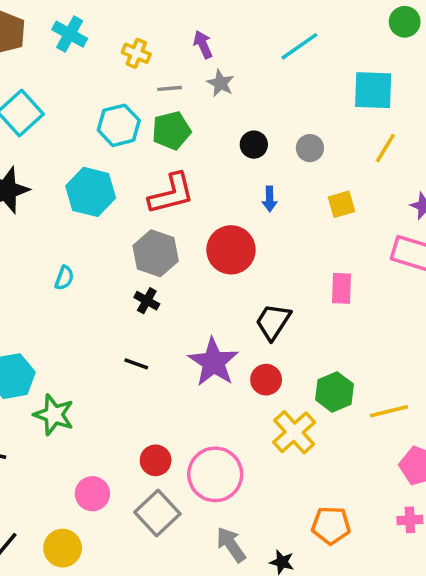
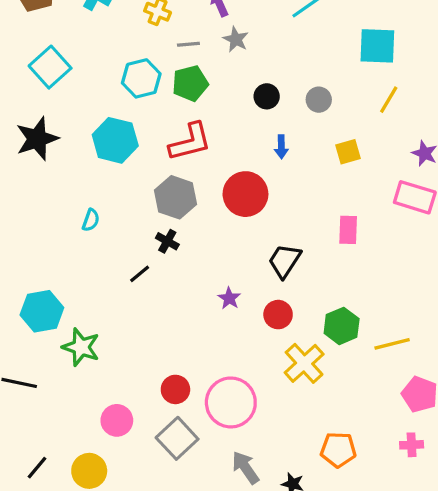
purple star: (213, 362) -> (229, 298), size x0.5
black line: (136, 364) -> (140, 274), moved, turned -60

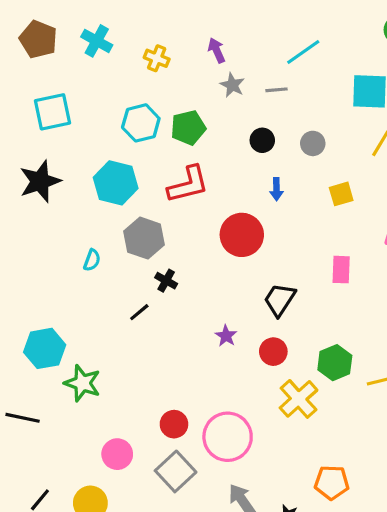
gray line: (188, 44) -> (276, 90), moved
cyan square: (50, 67) -> (53, 112), turned 30
gray hexagon: (175, 197) -> (144, 238), moved

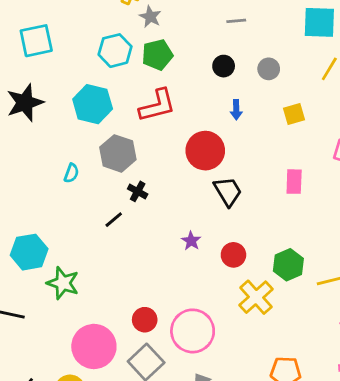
gray star: (232, 85) -> (150, 17), moved
black trapezoid: (280, 300) -> (228, 191), moved, turned 116
pink circle: (117, 454) -> (94, 346), size x1.6

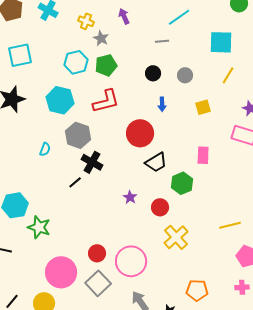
black cross: (138, 191) -> (92, 162), size x1.5
black trapezoid: (228, 191) -> (156, 162), turned 90
green hexagon: (288, 265) -> (182, 183), moved

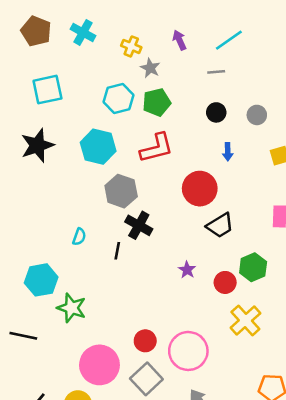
cyan line: (179, 17) -> (229, 40), moved
gray line: (162, 41) -> (216, 72), moved
cyan semicircle: (45, 149) -> (79, 237), moved
black line: (75, 182) -> (117, 251), turned -40
green hexagon: (182, 183) -> (253, 267), moved

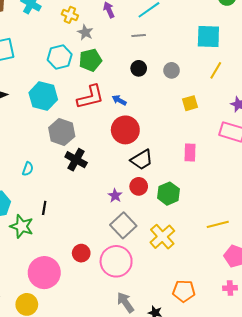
blue arrow: (228, 152) -> (119, 100), moved, turned 120
black line: (117, 251) -> (44, 208), moved
red circle: (225, 282) -> (139, 186), moved
gray square: (146, 379) -> (123, 225), moved

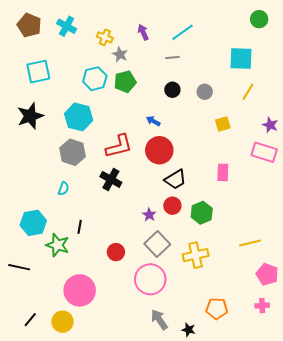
red L-shape: (90, 97) -> (119, 146), moved
gray hexagon: (62, 132) -> (73, 152), moved
yellow cross: (162, 237) -> (196, 255), turned 30
red circle: (81, 253) -> (116, 252), moved

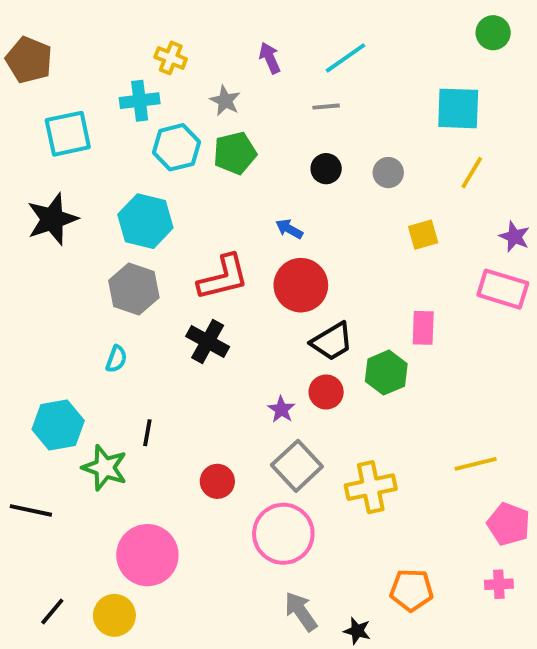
brown pentagon: (29, 25) -> (29, 60), moved
cyan cross: (67, 26) -> (140, 101), moved, turned -36
yellow cross: (105, 37) -> (171, 58), moved
green hexagon: (202, 213) -> (386, 373), moved

